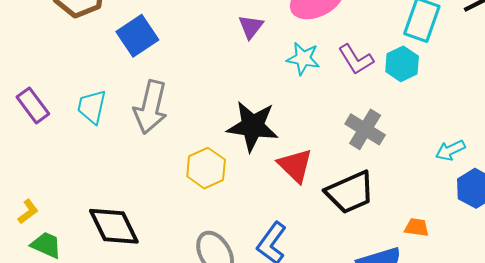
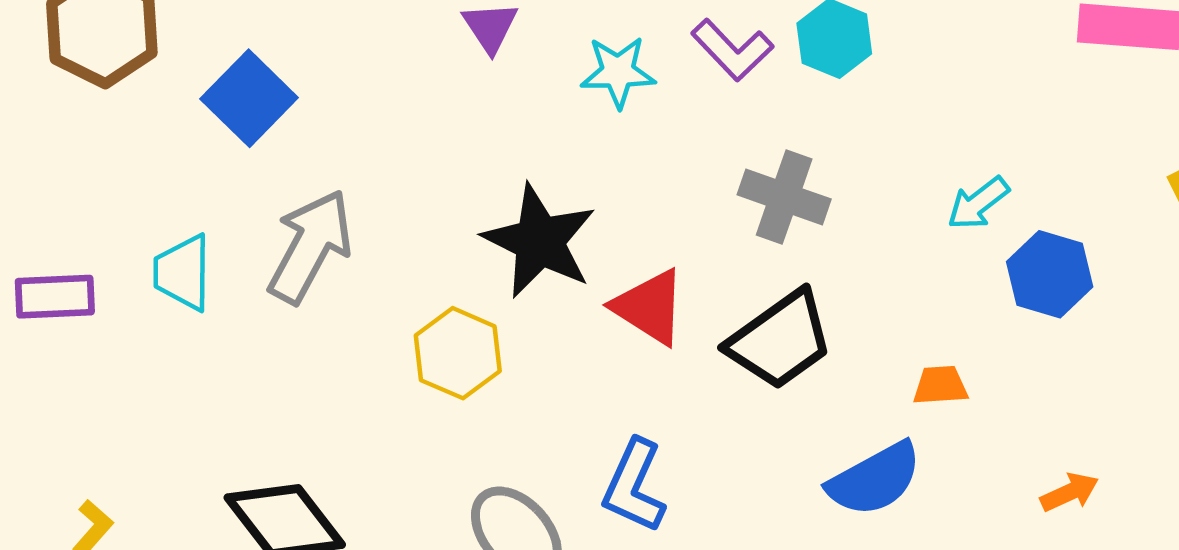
purple rectangle: (33, 105) -> (55, 297), turned -44
gray arrow: (151, 107) -> (310, 246), turned -153
black star: (253, 126) -> (539, 241), turned 30

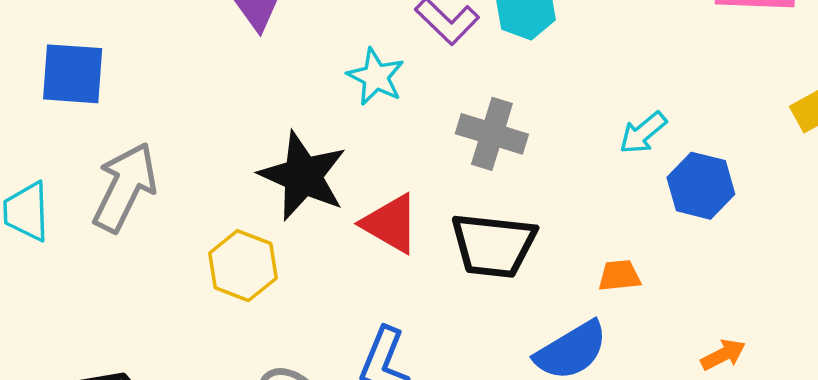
cyan star: (618, 72) -> (376, 77), moved, turned 30
blue square: (249, 98) -> (73, 74), turned -38
black trapezoid: (780, 340) -> (493, 245), turned 44

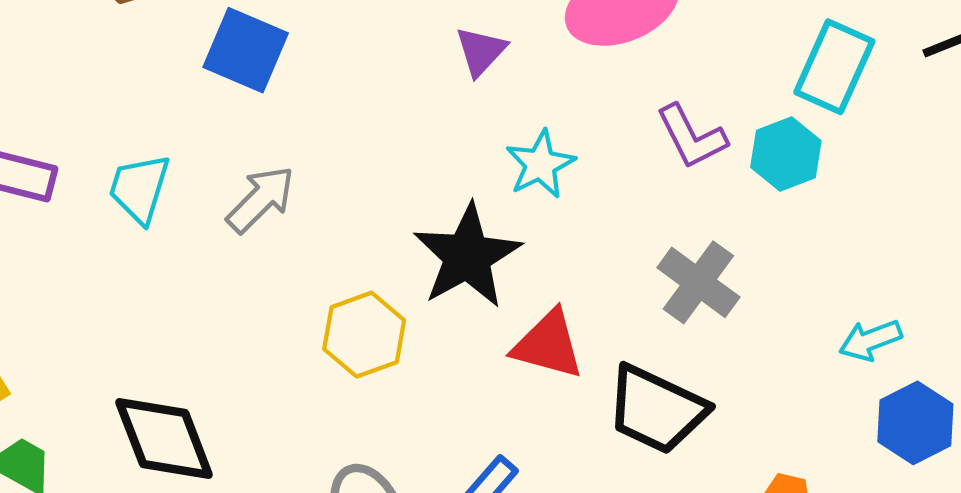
cyan star: (376, 77) -> (540, 164), moved
gray arrow: (125, 187) -> (261, 199), size x0.7
red triangle: (391, 224) -> (548, 345), turned -34

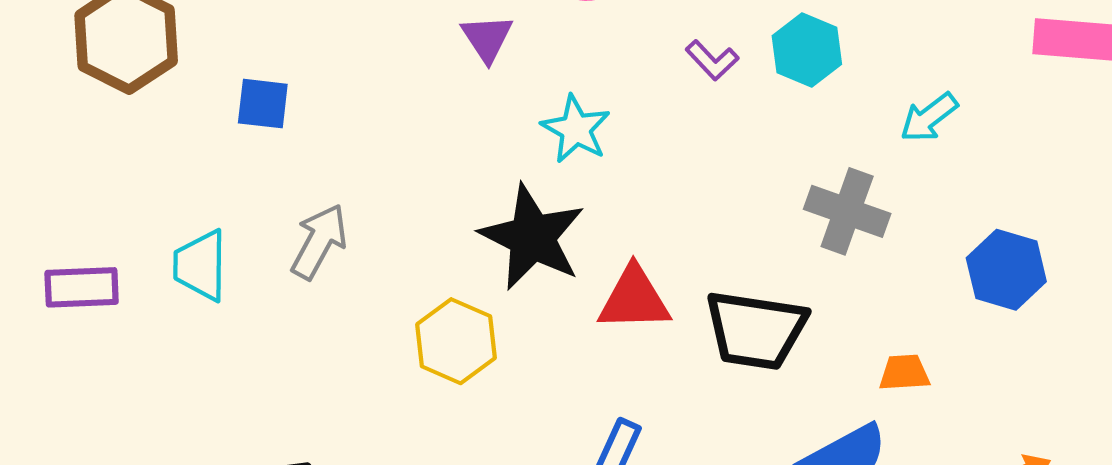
blue square: (246, 50) -> (263, 104), size x0.7
purple L-shape: (692, 137) -> (712, 60), size x0.7
gray cross: (698, 282) -> (847, 211), moved
cyan arrow: (870, 340) -> (929, 117), moved

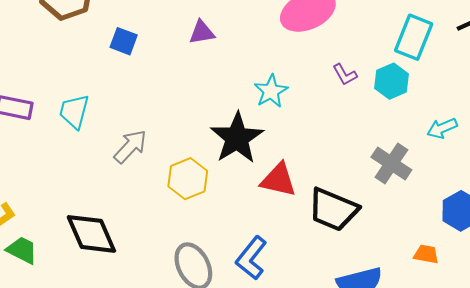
purple triangle: (487, 38) -> (202, 32), moved, turned 40
gray arrow: (319, 241) -> (130, 147), moved
orange trapezoid: (904, 373) -> (426, 254), moved

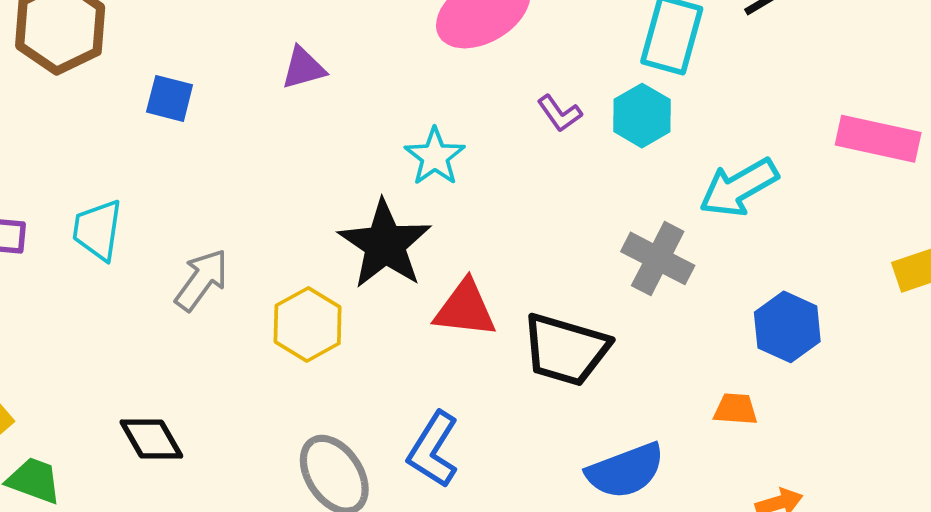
cyan arrow: (442, 128) -> (739, 187), size x1.5
black diamond: (91, 234) -> (151, 439), size x0.7

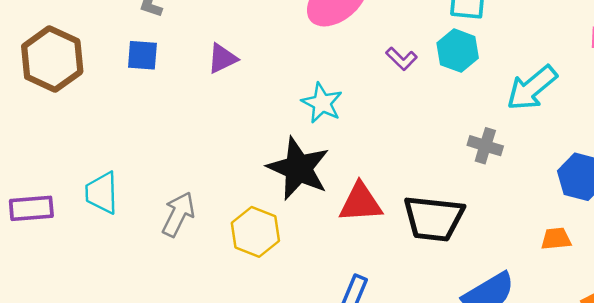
blue square: (170, 98) -> (142, 55), moved
gray cross: (658, 258) -> (485, 146), size x0.7

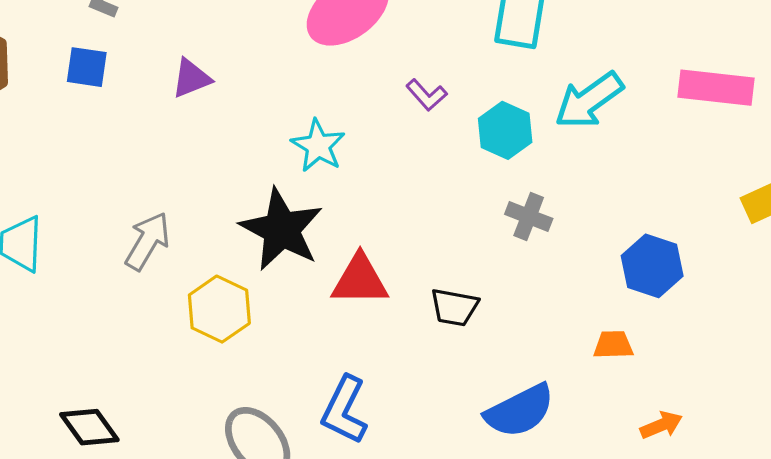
cyan hexagon: (458, 51) -> (505, 130), moved
cyan arrow: (532, 88) -> (589, 100), moved
gray arrow: (178, 214) -> (148, 241), moved
black trapezoid: (434, 218) -> (454, 307), size x0.6

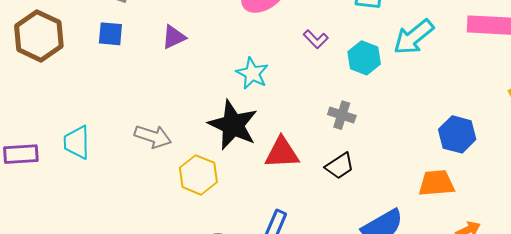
gray cross: (529, 216) -> (342, 115), moved
gray arrow: (148, 241) -> (153, 137), turned 81
black trapezoid: (454, 307) -> (340, 166), turned -40
orange trapezoid: (613, 345) -> (436, 183), size x1.5

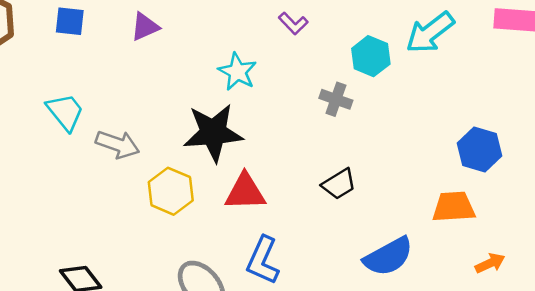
purple L-shape: (316, 39) -> (293, 23), moved
gray cross: (342, 115) -> (336, 99), moved
black star: (233, 125) -> (213, 133), turned -30
cyan trapezoid: (77, 142) -> (65, 112), moved, turned 141
red triangle: (282, 153) -> (245, 192), moved

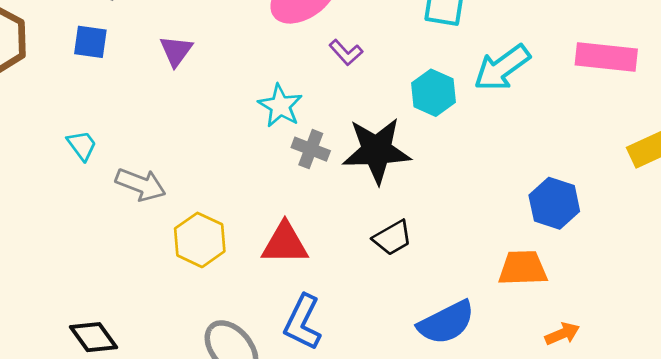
purple triangle: (145, 27) -> (176, 51), turned -32
gray cross: (336, 99) -> (311, 149), moved
cyan trapezoid: (65, 112) -> (82, 145), size x0.7
black star: (213, 133) -> (377, 151), moved

